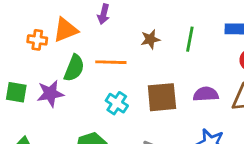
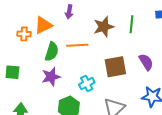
brown star: (150, 39) -> (104, 27), size x1.5
purple star: (50, 94) -> (51, 77), moved
purple semicircle: (206, 94) -> (146, 62), turned 66
cyan cross: (117, 103) -> (87, 83), moved, turned 35

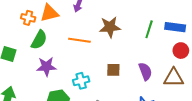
green line: (132, 24) -> (149, 29), moved
green semicircle: (52, 52) -> (39, 40), moved
brown square: (115, 67) -> (113, 70), size x0.6

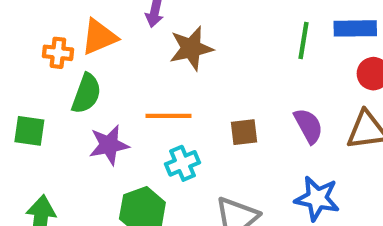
brown star: (110, 27) -> (191, 48), moved
orange line: (79, 40) -> (168, 116), moved

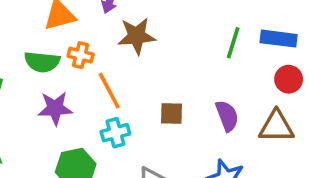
orange cross: (58, 53) -> (81, 55), moved
green semicircle: (86, 94) -> (42, 62), turned 68
orange line: (168, 116) -> (109, 91), turned 54

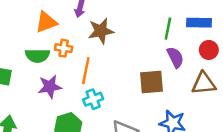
orange line: (109, 91) -> (86, 71), turned 45
brown square: (172, 113) -> (152, 82), moved, size x1.5
purple semicircle: (227, 116) -> (175, 57), moved

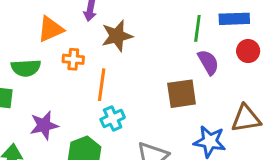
green semicircle: (37, 56) -> (26, 68), moved
brown triangle: (204, 83) -> (246, 119), moved
purple star: (50, 87) -> (44, 125), moved

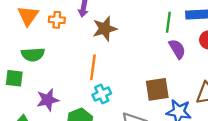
orange triangle: (51, 29) -> (28, 16), moved, turned -30
orange cross: (73, 59) -> (57, 20), moved
brown square: (182, 94) -> (157, 89), moved

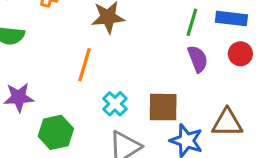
cyan cross: (102, 94) -> (115, 104), moved, turned -30

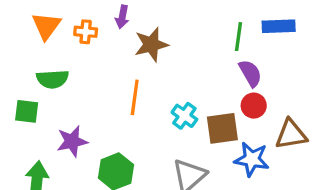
red circle: (240, 54) -> (254, 106), moved
cyan cross: (115, 104) -> (184, 116), moved

